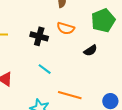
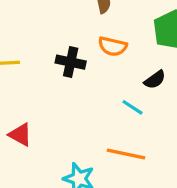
cyan line: (45, 69) -> (133, 107), moved

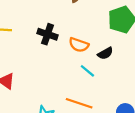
orange semicircle: (113, 46) -> (79, 45), moved

